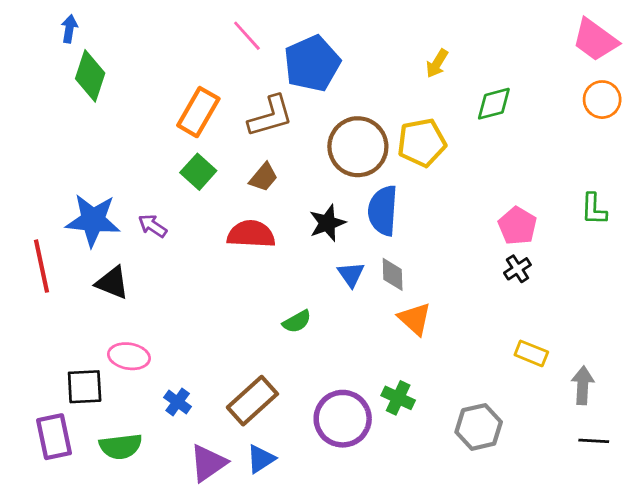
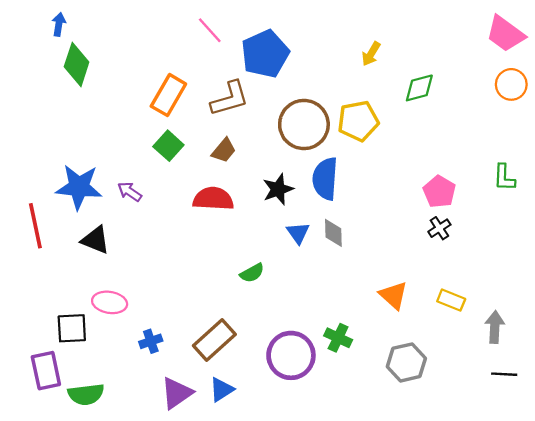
orange triangle: (415, 319) -> (393, 295), moved
blue cross: (178, 402) -> (151, 341), turned 35
green semicircle: (121, 446) -> (86, 394), moved

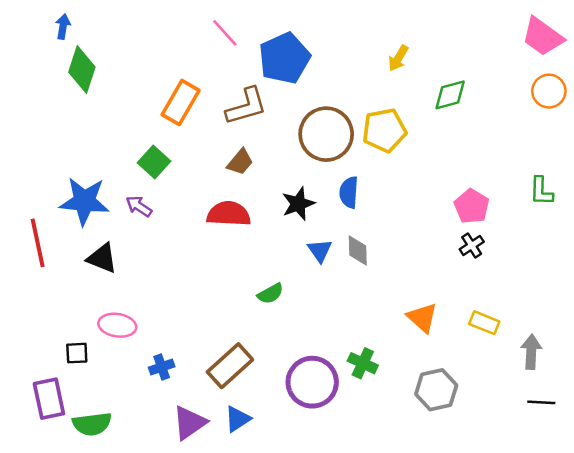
green square: (168, 146) -> (154, 162), moved
blue semicircle: (325, 179) -> (349, 192), size x0.7
black square: (72, 328) -> (77, 353), size x0.7

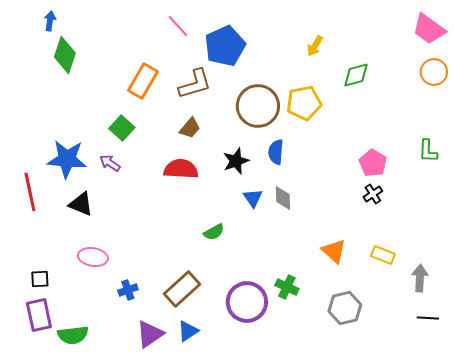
black square: (77, 353) -> (40, 279), moved

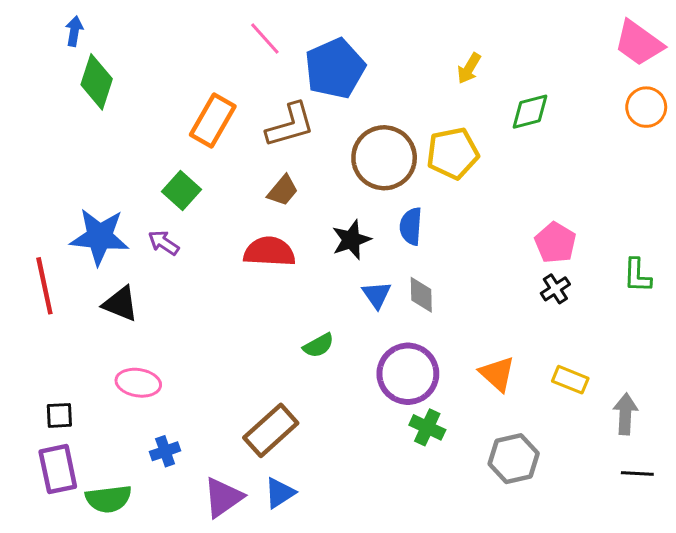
green L-shape: (428, 151) -> (637, 275), moved
blue cross: (128, 290) -> (165, 451), moved
purple circle: (247, 302) -> (408, 374), moved

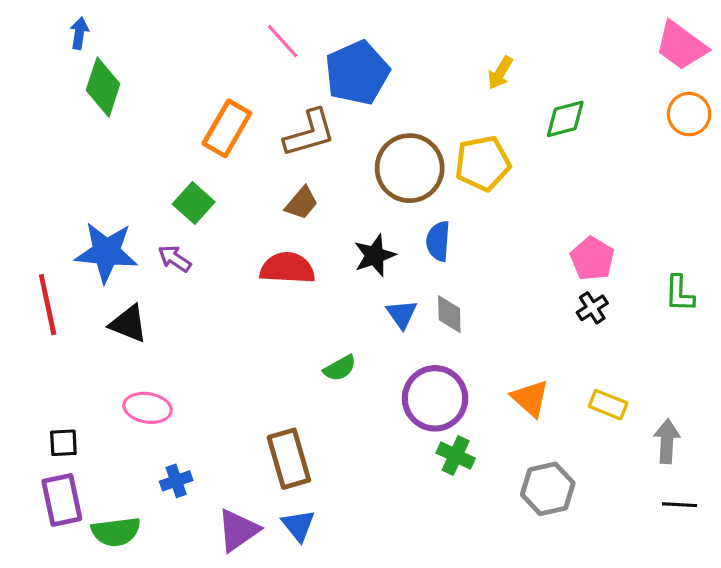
brown rectangle: (271, 430) -> (289, 459), turned -64
blue triangle: (280, 493) -> (298, 525), turned -36

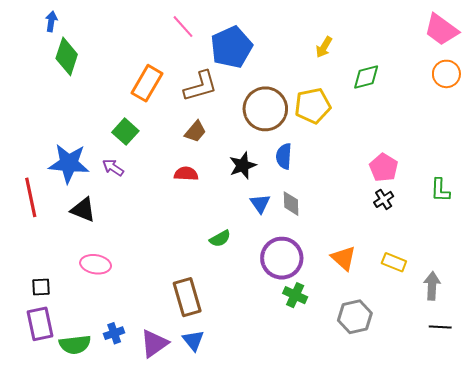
red semicircle: (287, 268) -> (186, 174), size x0.7
blue cross: (176, 481) -> (114, 333), moved

